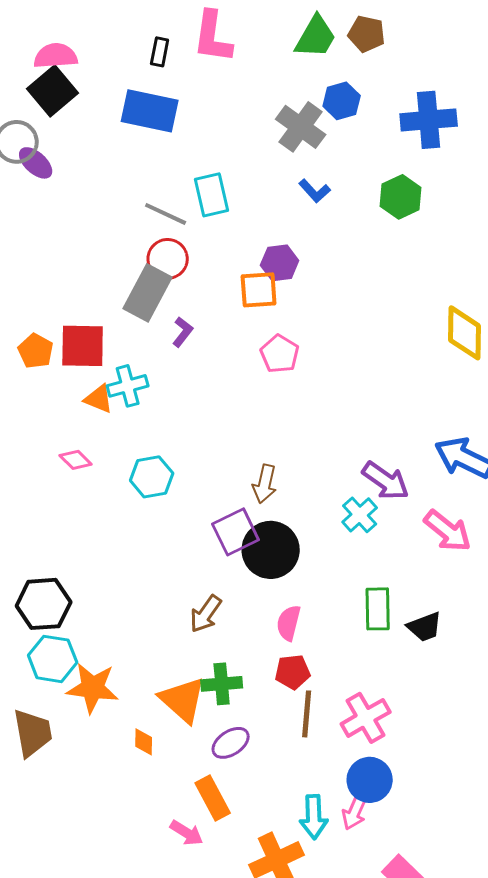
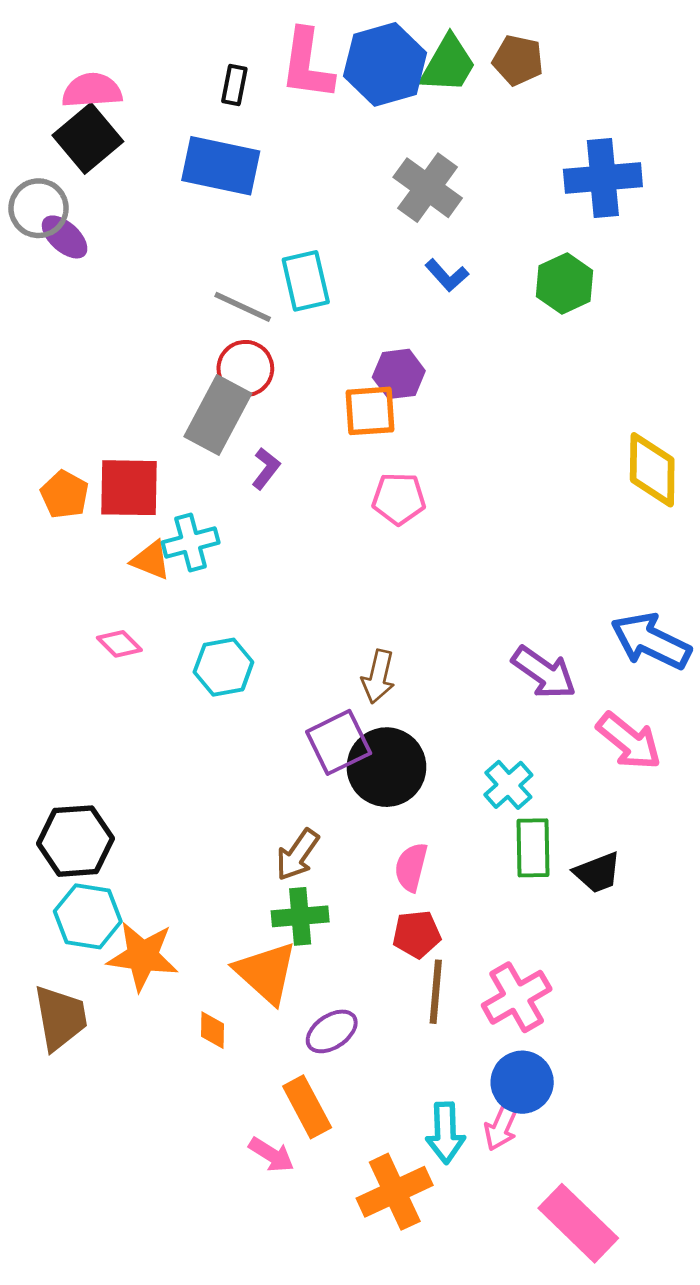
blue hexagon: (342, 101) -> (385, 64), moved, size x1.6
pink pentagon: (280, 354) -> (399, 499), turned -30
cyan cross: (360, 515) -> (508, 785), moved
green cross: (222, 684) -> (300, 916), moved

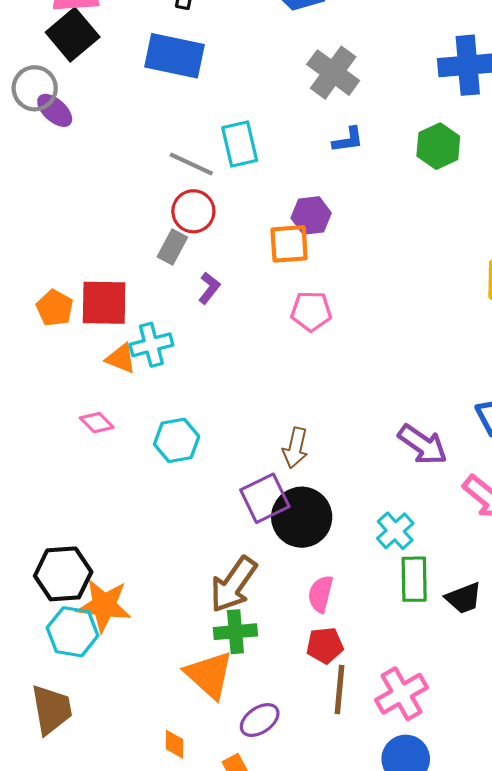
blue L-shape: (447, 275) -> (348, 140), turned -56
gray rectangle: (218, 415) -> (172, 247), size x0.6
brown arrow: (297, 855) -> (233, 584), size x1.4
orange star: (143, 956) -> (104, 605), moved
orange diamond: (212, 1030) -> (174, 744), moved

